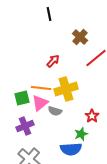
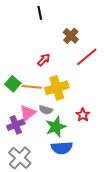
green square: (22, 98) -> (13, 84), moved, turned -35
pink triangle: (40, 103) -> (28, 113), moved
green star: (81, 134) -> (56, 127), moved, size x1.5

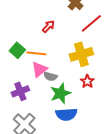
yellow cross: (57, 88) -> (81, 54), moved
pink triangle: (28, 113) -> (39, 69), moved

